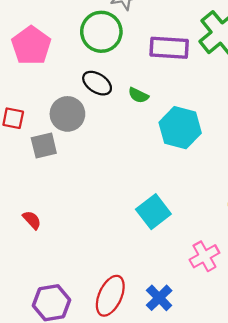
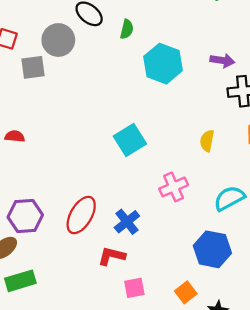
green semicircle: (138, 95) -> (127, 29), turned -108
red semicircle: (32, 220) -> (15, 136), turned -48

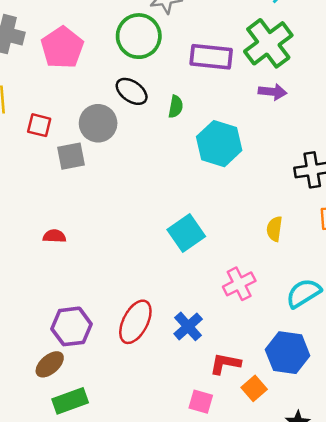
purple arrow: (222, 60) -> (272, 92), moved
red L-shape: (112, 256) -> (225, 364), moved
pink square: (134, 288) -> (201, 402), turned 30
orange square: (186, 292) -> (254, 388), moved

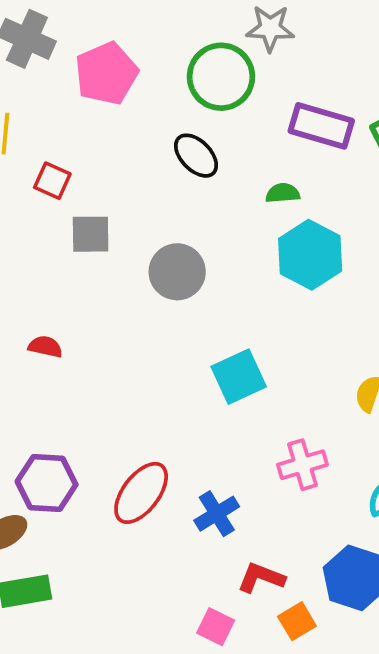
green semicircle: (176, 107) -> (283, 193), moved, turned -115
gray circle: (98, 123) -> (177, 272), moved

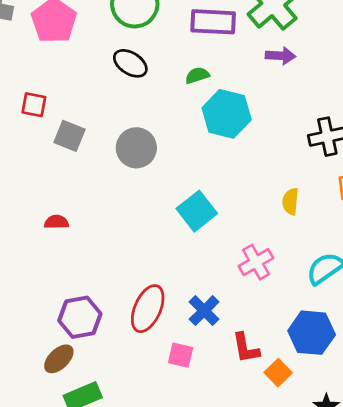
gray square: (91, 234) -> (69, 136), turned 36
red L-shape: (261, 578) -> (246, 348), turned -108
pink square: (216, 627) -> (181, 355), moved

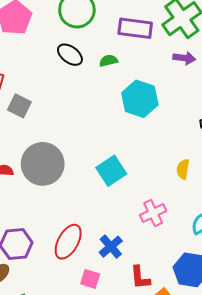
green semicircle: (197, 75) -> (108, 61), moved
gray circle: (136, 148) -> (43, 164), moved, size x1.4

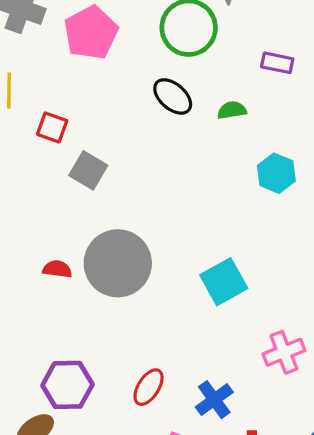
purple rectangle: (135, 28) -> (277, 63), size x0.6
cyan hexagon: (140, 99) -> (276, 173), size x0.7
red ellipse: (68, 242) -> (149, 387), size x0.7

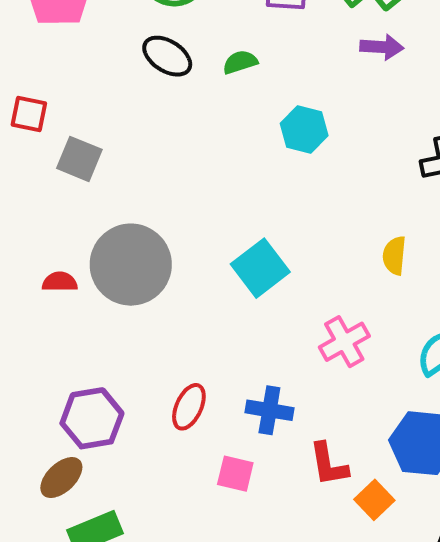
blue cross: (214, 400) -> (269, 410), turned -36

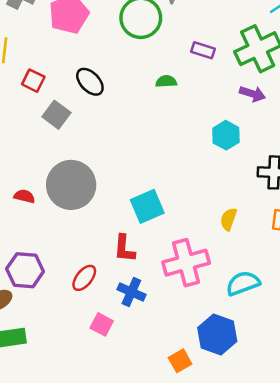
black ellipse: (167, 56) -> (90, 82), moved
cyan hexagon: (304, 130) -> (226, 135), moved
red semicircle: (60, 282) -> (24, 196), moved
pink cross: (344, 342) -> (186, 263), size x1.5
red L-shape: (329, 464) -> (124, 248), moved

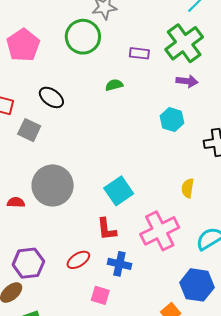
red ellipse: (84, 278) -> (78, 260), turned 30

